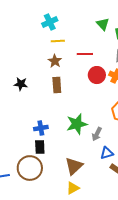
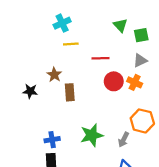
brown star: (55, 61) -> (54, 75), moved
gray arrow: (97, 134) -> (124, 140), moved

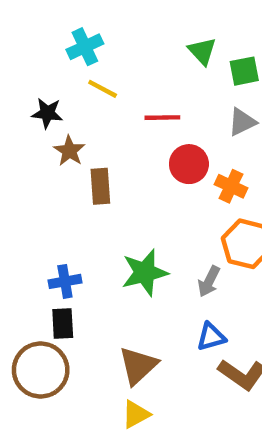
yellow line: (71, 44) -> (103, 89), turned 32
orange cross: (135, 82) -> (231, 186), moved
black star: (30, 91) -> (47, 113), moved

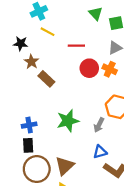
brown rectangle: (100, 186) -> (46, 79), turned -42
orange cross: (231, 186) -> (110, 69), moved
brown circle: (41, 370) -> (37, 169), moved

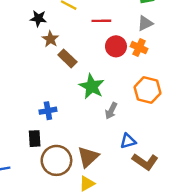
green star: (68, 121) -> (92, 86), moved, turned -30
gray arrow: (99, 125) -> (111, 111), moved
black rectangle: (28, 145) -> (35, 139), moved

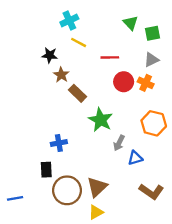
blue triangle: (128, 141) -> (135, 158), moved

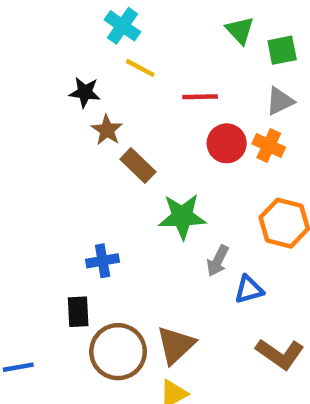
cyan cross: (69, 21) -> (122, 26), turned -30
green star: (101, 120) -> (182, 216), turned -30

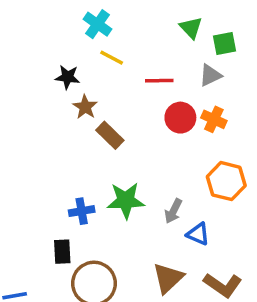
gray triangle: (280, 101) -> (210, 75), moved
green star: (182, 216) -> (126, 200), moved
blue triangle: (249, 290) -> (198, 234), turned 40
brown triangle: (176, 345) -> (168, 278), moved

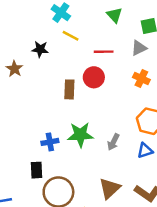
green triangle: (191, 28) -> (115, 15), moved
brown star: (85, 107) -> (14, 69), moved
red circle: (180, 118) -> (94, 77), moved
brown rectangle: (110, 135) -> (69, 89), turned 48
blue triangle: (198, 234) -> (145, 151), moved, turned -42

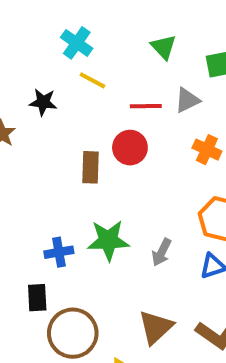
gray triangle: (139, 48) -> (187, 100), moved

